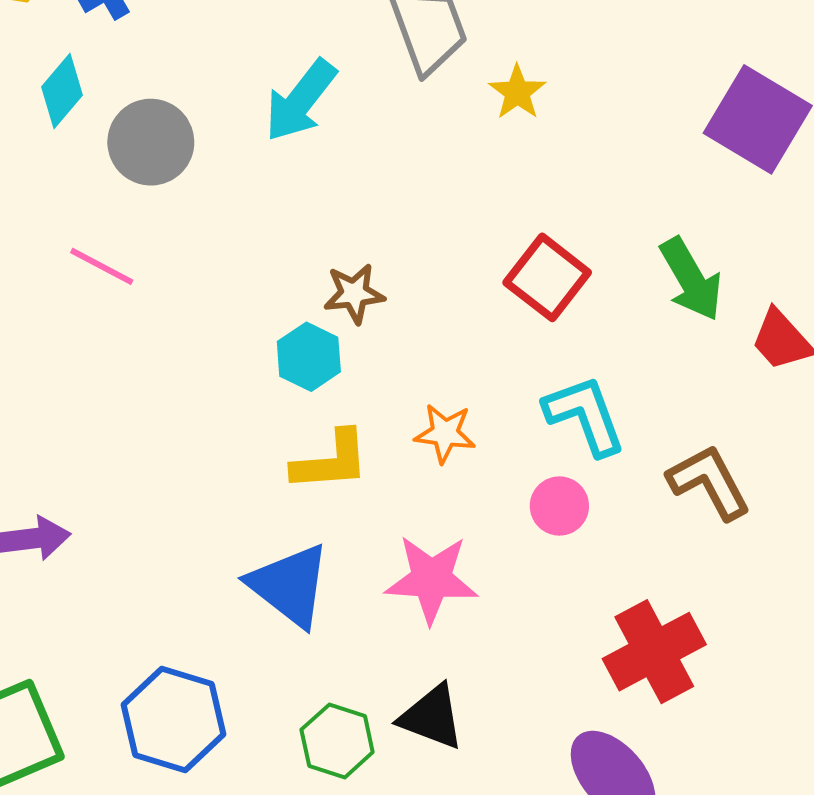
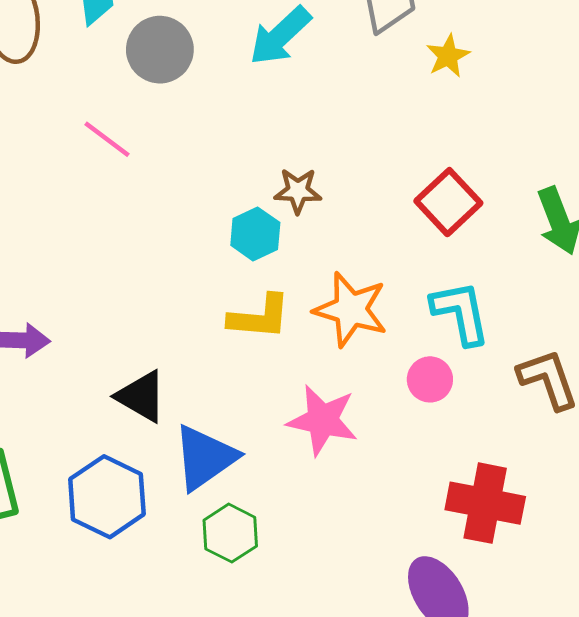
orange star: (445, 433) -> (351, 310), size x1.6
blue triangle: (290, 585) -> (205, 458), moved, turned 38
red cross: (654, 652) -> (485, 503), turned 30
black triangle: (432, 717) -> (141, 396), moved

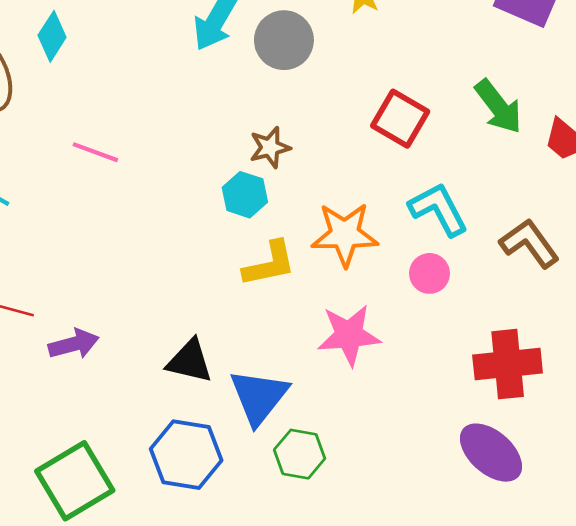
gray circle: (160, 50) -> (284, 40), moved

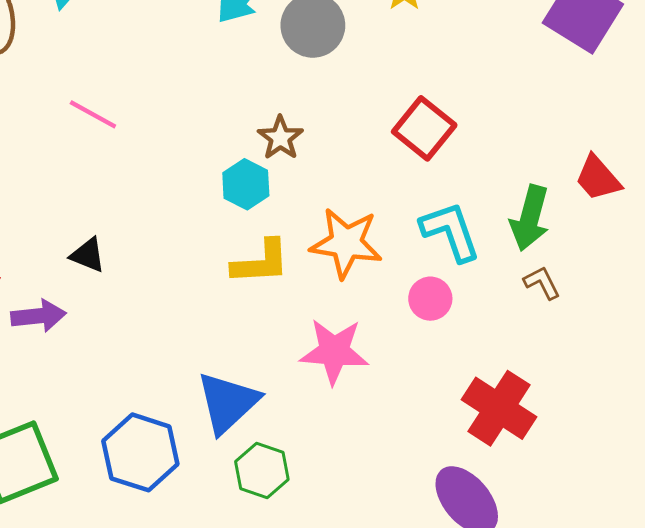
green arrow: (498, 107) -> (530, 218), moved, turned 44
brown star: (270, 147) -> (280, 138), turned -30
brown L-shape: (529, 243) -> (542, 283), size x0.6
black triangle: (190, 361) -> (88, 255), moved, size x0.7
red cross: (508, 364) -> (499, 408), turned 30

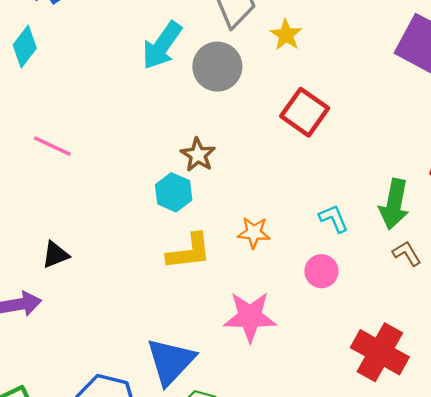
red square: (424, 128) -> (305, 112), moved
cyan L-shape: (450, 231) -> (334, 218), size x0.6
orange star: (346, 243) -> (254, 233), size x0.6
black triangle: (88, 255) -> (55, 255), turned -40

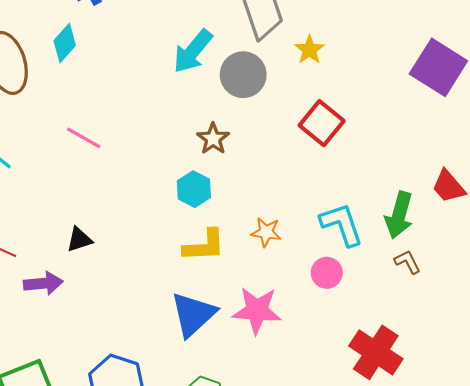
brown star: (198, 155) -> (213, 139), moved
cyan L-shape: (334, 218) -> (342, 224), size x1.6
blue triangle: (171, 361) -> (193, 314), moved

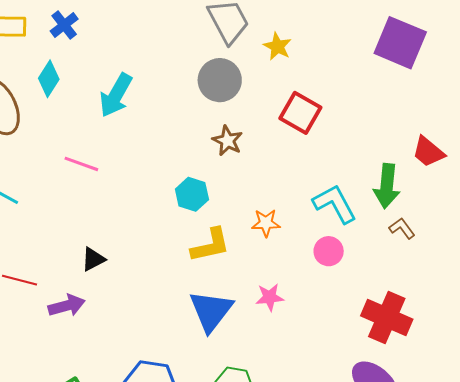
cyan arrow: (193, 51) -> (116, 95), moved
brown star: (213, 139) -> (228, 141), moved
pink star: (257, 310) -> (270, 297), size x0.6

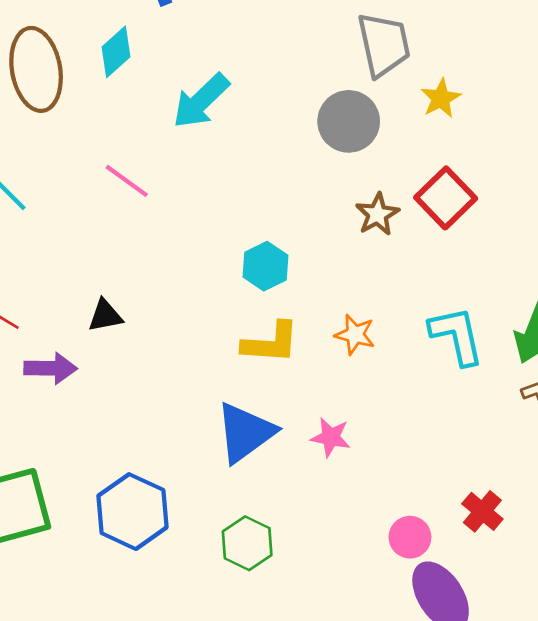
brown star: (228, 141) -> (377, 214), moved
pink circle: (329, 251) -> (410, 537), moved
red cross: (387, 317) -> (482, 511), size x0.6

